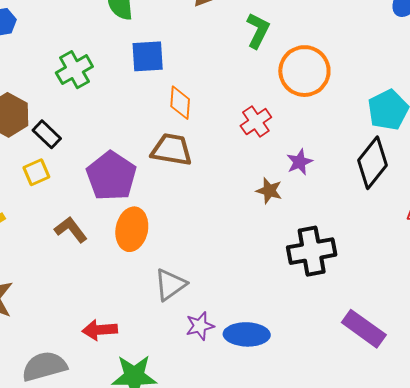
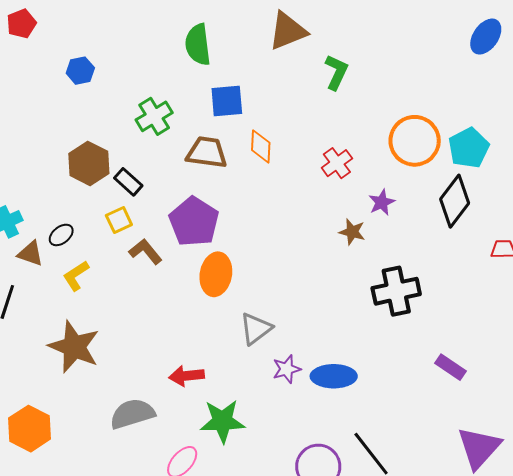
orange circle: (304, 71) -> (415, 141), moved
brown trapezoid: (172, 150) -> (207, 152), moved
brown L-shape: (71, 230) -> (145, 251), moved
purple rectangle: (364, 329) -> (451, 367), size x0.7

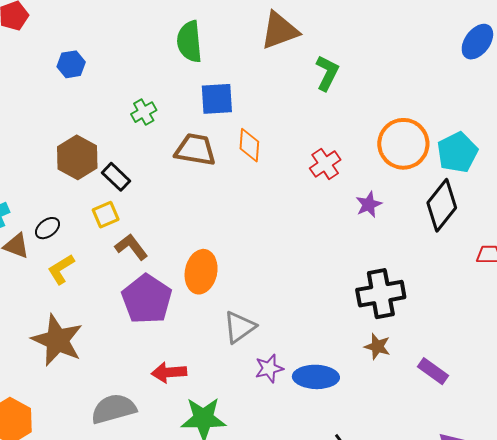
green cross: (154, 116) -> (144, 112), size x0.7
purple pentagon: (194, 222) -> (147, 299), moved
brown star: (352, 232) -> (377, 347), moved

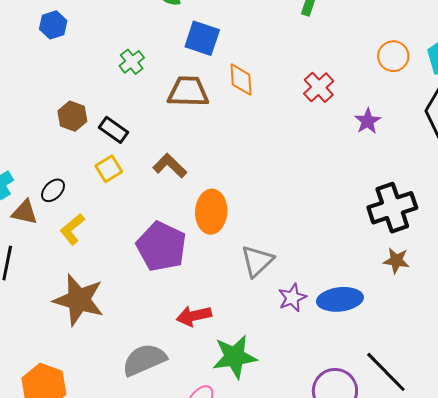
blue square: (217, 99) -> (202, 38), turned 30
orange circle: (403, 144) -> (393, 56), size x0.6
brown hexagon: (77, 157) -> (72, 116), size x0.7
brown L-shape: (131, 247) -> (170, 166), moved

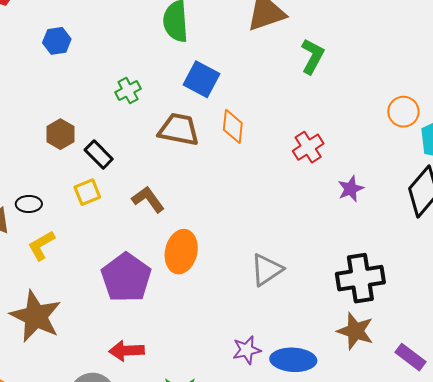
orange circle: (393, 56) -> (403, 112), moved
black ellipse: (53, 190) -> (29, 204), turned 35
gray triangle: (257, 261) -> (267, 270), moved
brown star: (396, 261) -> (355, 331), size x1.4
red arrow: (194, 316) -> (127, 351), moved

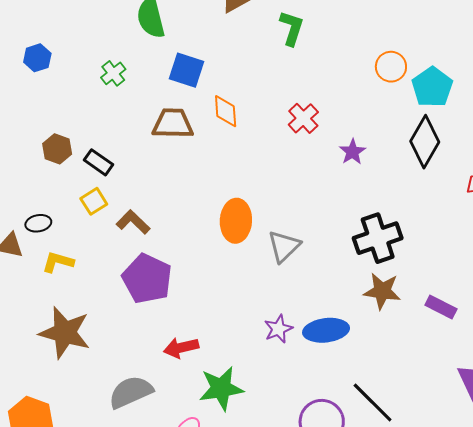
green cross: (128, 91) -> (113, 73), moved
brown L-shape: (148, 199) -> (133, 222), moved
yellow L-shape: (41, 245) -> (58, 262), turned 56
orange ellipse: (181, 252) -> (236, 221), moved
red arrow: (127, 351) -> (181, 348), moved

